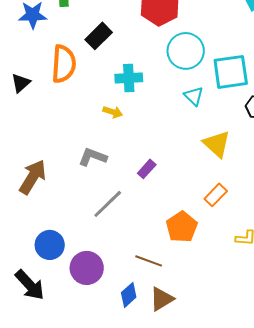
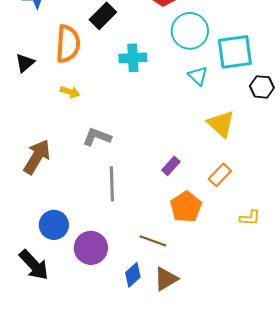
yellow arrow: (113, 112) -> (70, 92), moved
purple rectangle: (147, 169) -> (171, 166), moved
gray line: (108, 204) -> (112, 184), turned -48

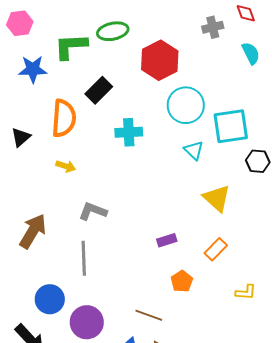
purple rectangle: (171, 166) -> (167, 240), turned 30
gray line: (112, 184) -> (84, 258), moved
orange pentagon: (186, 207) -> (182, 281), size x0.7

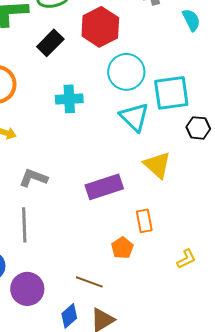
black rectangle: (99, 90) -> (50, 43), moved
cyan triangle: (194, 150) -> (134, 117), size x1.5
purple rectangle: (167, 240) -> (104, 187), moved, size x1.8
orange rectangle: (216, 249) -> (144, 221), moved, turned -55
yellow L-shape: (246, 292) -> (186, 259), turned -30

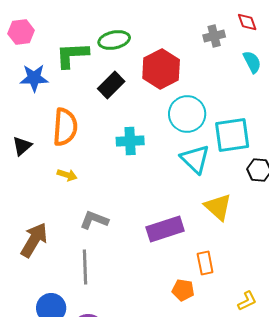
orange pentagon: (122, 248) -> (183, 290), turned -30

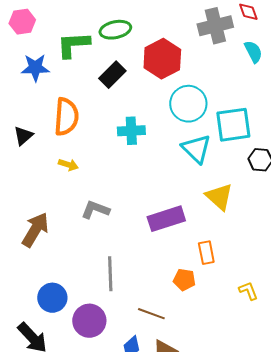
gray cross: (214, 36) -> (215, 26), size x1.6
gray line: (85, 267) -> (110, 274), moved
yellow L-shape: (247, 301) -> (248, 291), turned -85

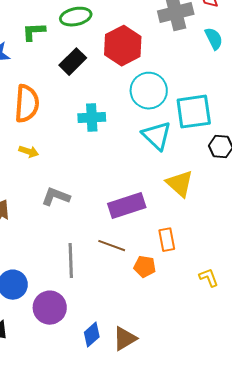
green L-shape: (73, 45) -> (34, 32), size x0.7
brown line: (151, 314) -> (112, 246), moved

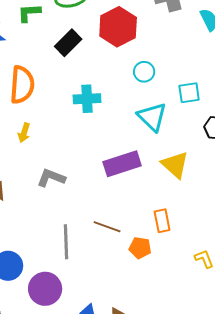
cyan circle: (149, 91) -> (144, 72), size x0.6
cyan square: (194, 112) -> (189, 93), size x0.6
yellow arrow: (29, 152) -> (24, 133), turned 90
purple rectangle: (127, 206) -> (122, 164), moved

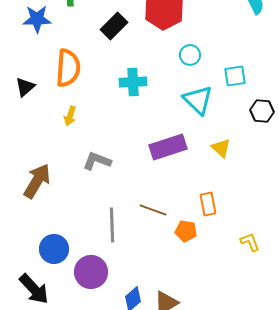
yellow triangle: (175, 165) -> (221, 148), size x0.7

